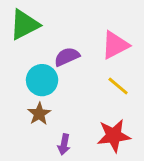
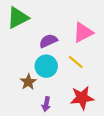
cyan circle: (42, 80) -> (46, 66), moved
yellow line: (118, 86) -> (76, 62), moved

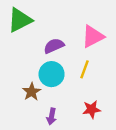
yellow line: (76, 62) -> (84, 69), turned 70
red star: (82, 98) -> (92, 109), size x0.7

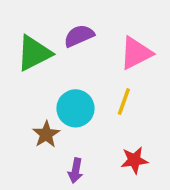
green triangle: (20, 20) -> (34, 53), moved
purple semicircle: (54, 46) -> (79, 36), moved

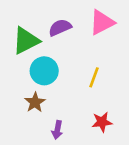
pink triangle: (136, 53) -> (102, 22), moved
cyan circle: (75, 108) -> (44, 71), moved

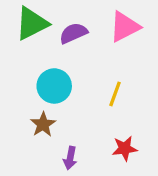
green triangle: (26, 41) -> (32, 24), moved

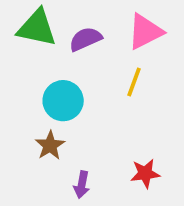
green triangle: (32, 24) -> (37, 28), turned 39
yellow line: (115, 94) -> (134, 82), moved

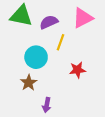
yellow line: (134, 82) -> (60, 42), moved
red star: (145, 173) -> (77, 70), moved

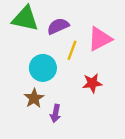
pink triangle: (83, 18) -> (100, 39), moved
purple arrow: (47, 105) -> (56, 113), moved

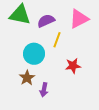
pink triangle: (100, 39) -> (79, 19), moved

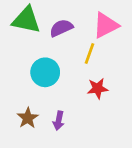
yellow line: (57, 40) -> (90, 53), moved
brown star: (27, 78) -> (28, 118), moved

